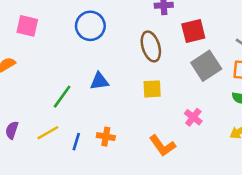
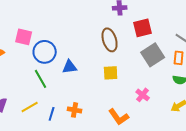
pink square: (27, 26) -> (24, 37), moved
blue circle: (90, 26) -> (45, 52), moved
green line: (62, 97) -> (41, 79), turned -66

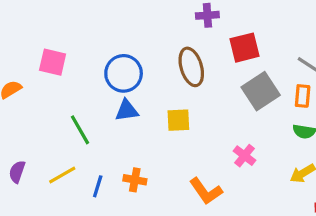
blue circle: (45, 52) -> (124, 73), moved
yellow square: (111, 73) -> (178, 120), moved

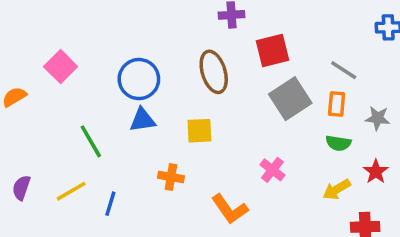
pink square: (53, 62) -> (61, 67), turned 32
orange cross: (135, 180) -> (171, 177), moved

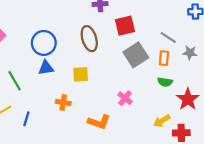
gray star: (378, 118) -> (190, 53), moved
red star: (376, 172) -> (188, 99), size x1.5
yellow arrow: (337, 189) -> (162, 121), moved
orange L-shape: (230, 209) -> (99, 122), turned -35

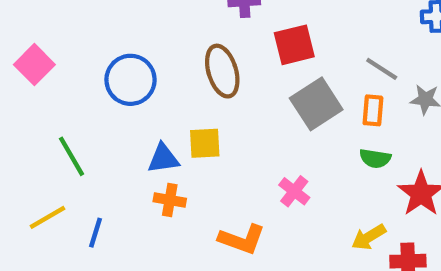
blue triangle: (46, 68) -> (163, 158), moved

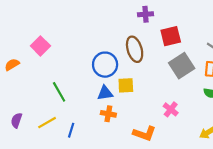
blue circle: (131, 80) -> (105, 65), moved

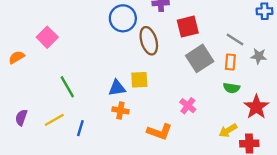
blue circle: (105, 65) -> (123, 18), moved

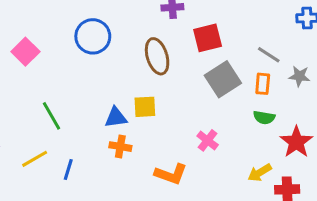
blue circle: (123, 18) -> (93, 36), moved

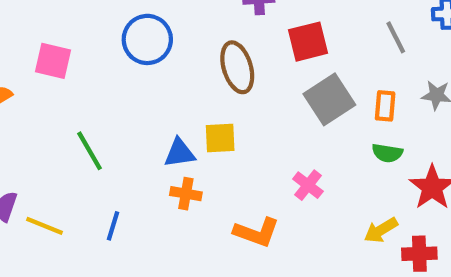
pink square: (25, 52) -> (53, 61), turned -32
gray line: (269, 55) -> (396, 37), moved, turned 30
yellow line: (35, 159) -> (44, 226), moved, turned 52

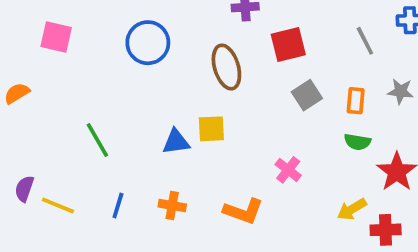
pink square: (53, 61) -> (56, 37), moved
gray square: (329, 99) -> (307, 95), size x0.7
orange cross: (186, 194) -> (172, 206), moved

